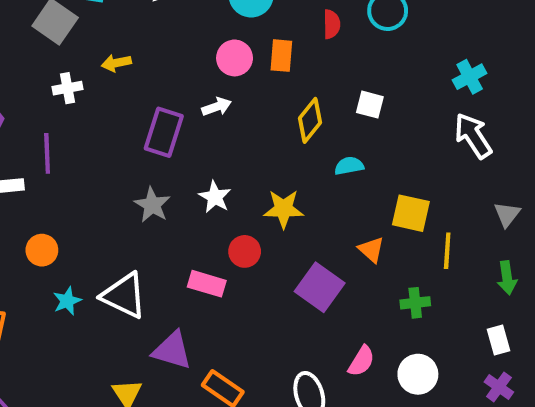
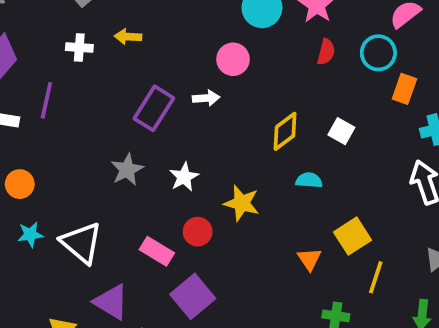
orange rectangle: (281, 56) -> (404, 89), moved
yellow square: (411, 213) -> (352, 236), turned 30
purple square: (320, 287) -> (193, 296), moved

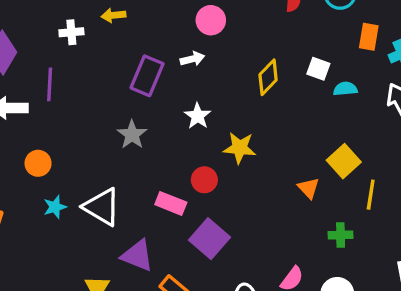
orange rectangle: (404, 89) -> (369, 37), moved
white star: (184, 177) -> (198, 116), moved
cyan semicircle: (309, 180) -> (345, 89), moved

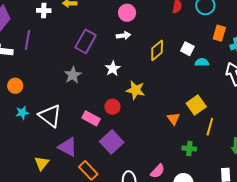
white arrow: (192, 59) -> (123, 35), moved

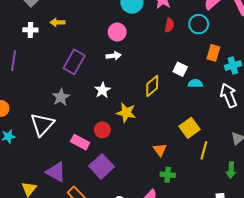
yellow diamond: (157, 50) -> (152, 86), moved
white triangle: (50, 116) -> (42, 124), moved, turned 35
orange triangle: (174, 119) -> (160, 150), moved
green cross: (189, 149) -> (168, 175), moved

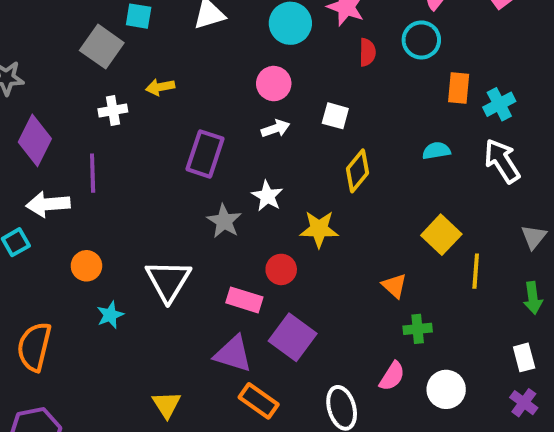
white square: (180, 69) -> (335, 116), moved
gray star: (61, 97) -> (224, 221), moved
purple triangle: (56, 172) -> (233, 354), moved

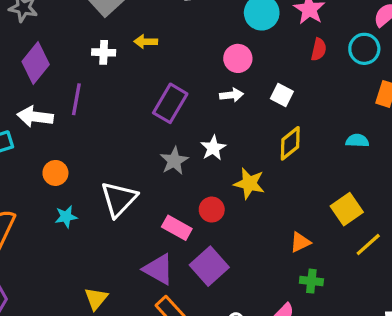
yellow line: (476, 271) -> (368, 244), turned 32
orange triangle: (394, 286) -> (300, 242), turned 40

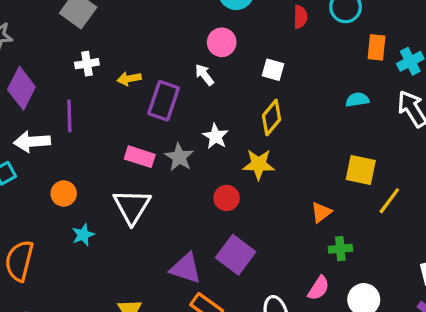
yellow arrow: (146, 42) -> (129, 79), moved
white arrow: (231, 95) -> (204, 75), moved, turned -110
yellow diamond: (290, 143) -> (272, 117), moved
yellow square: (347, 209) -> (361, 170), turned -32
pink rectangle: (177, 228) -> (140, 157), moved

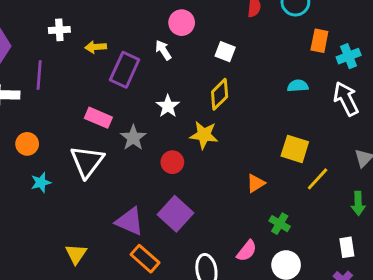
gray star: (179, 157) -> (133, 138), moved
green cross: (340, 249) -> (280, 224), moved, turned 30

